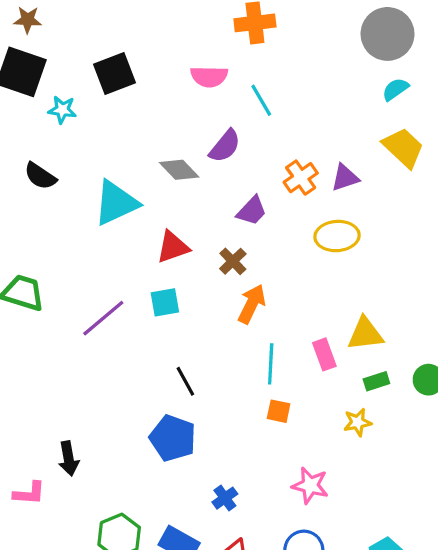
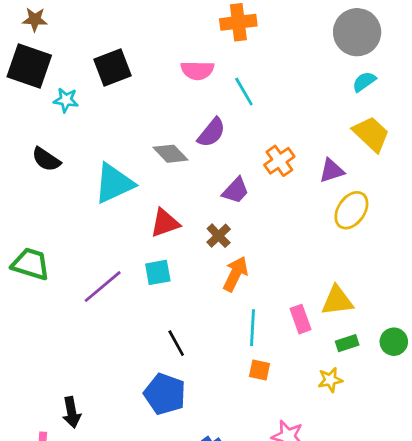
purple triangle: (345, 178) -> (332, 171), moved
yellow ellipse: (337, 236) -> (351, 210), moved, turned -51

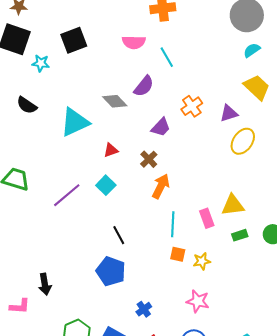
red triangle: (165, 223) -> (111, 150), size x0.7
cyan square: (158, 272) -> (106, 185), turned -36
yellow star: (330, 380) -> (202, 261), moved

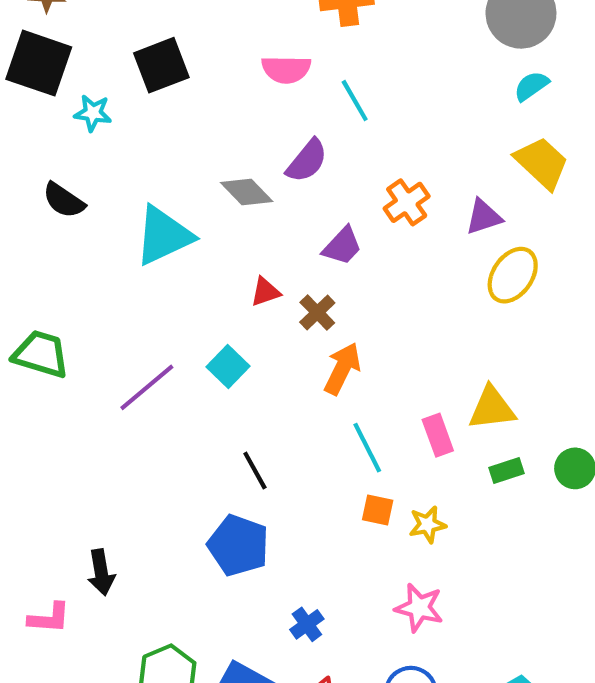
red triangle: (111, 150) -> (265, 292), moved
cyan line: (173, 224) -> (367, 448), turned -30

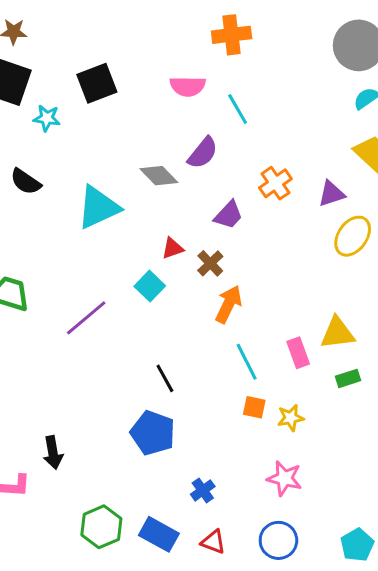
cyan square: (228, 367) -> (150, 286), moved

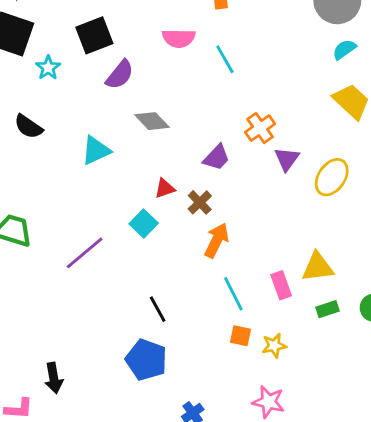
cyan star: (47, 118) -> (48, 68), turned 30
purple semicircle: (203, 153) -> (120, 75), moved
purple triangle: (331, 194) -> (287, 159), moved, turned -36
cyan triangle: (98, 207) -> (96, 150), size x0.7

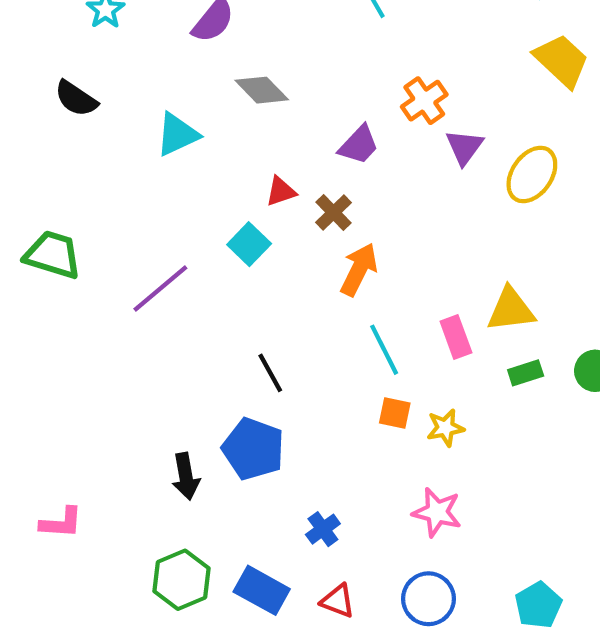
black arrow: (54, 378) -> (186, 476), moved

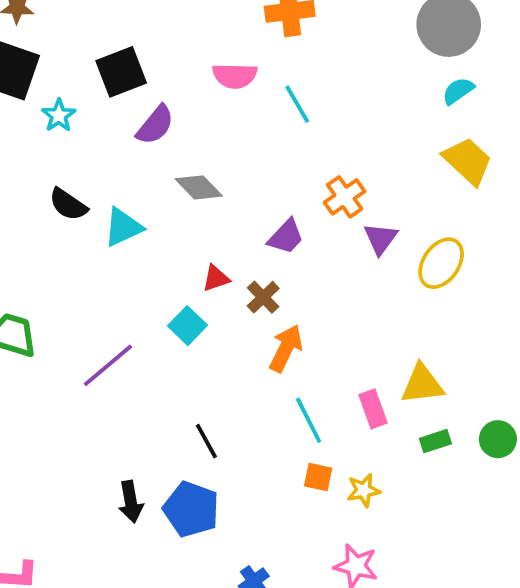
black semicircle: (76, 99) -> (68, 204), moved
black arrow: (186, 476) -> (131, 502), moved

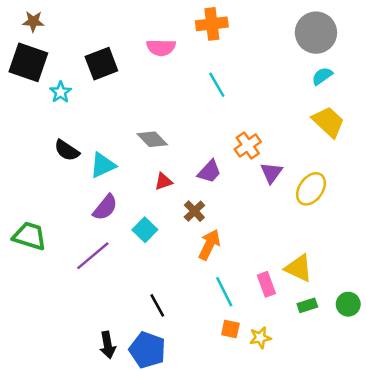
pink semicircle: (235, 76) -> (161, 47), moved
purple semicircle: (155, 125) -> (105, 207), moved
red triangle: (216, 278) -> (163, 181), moved
yellow triangle: (422, 384) -> (299, 268), turned 32

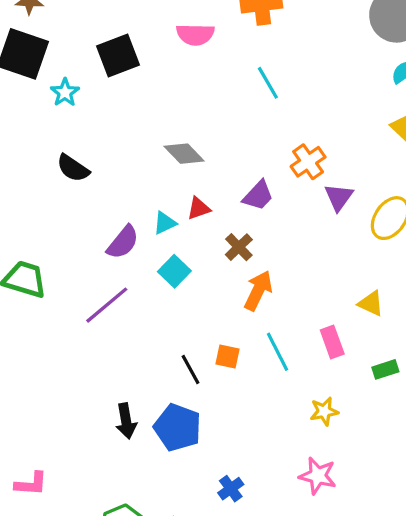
cyan triangle: (103, 165) -> (165, 223), moved, size x0.7
yellow triangle: (299, 268) -> (371, 303), moved, size x0.7
orange square: (230, 329) -> (228, 357), moved

